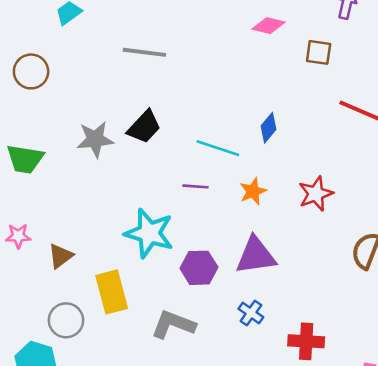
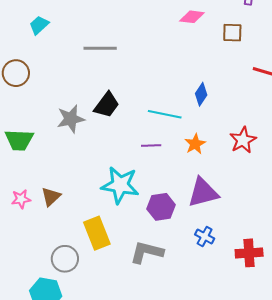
brown triangle: (61, 256) -> (51, 197), moved

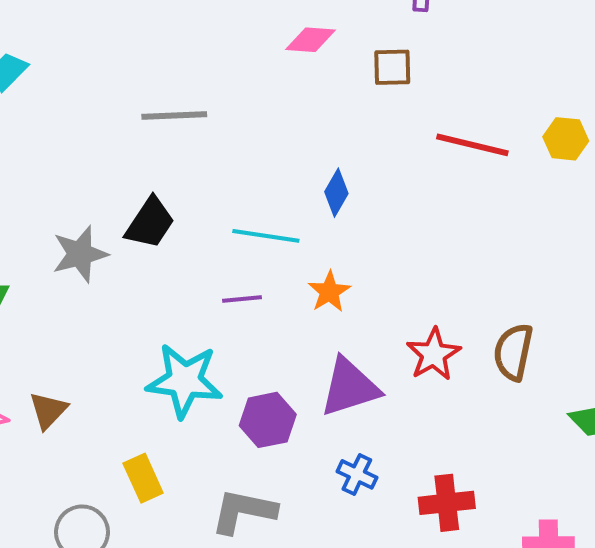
gray line: (100, 48) -> (174, 116), moved
red star: (243, 140) -> (433, 354), moved
yellow rectangle: (97, 233) -> (143, 478), size x0.7

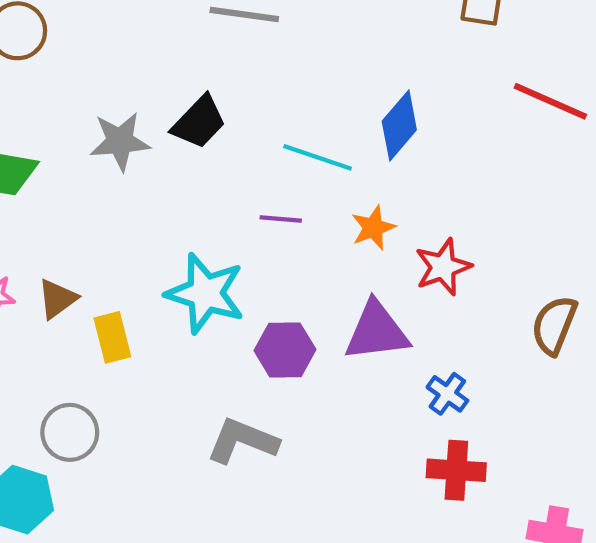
blue diamond: (336, 193) -> (399, 125), size x1.4
red star: (433, 354) -> (443, 267), moved
blue cross: (357, 474) -> (447, 394), moved
yellow rectangle: (143, 478) -> (112, 337), moved

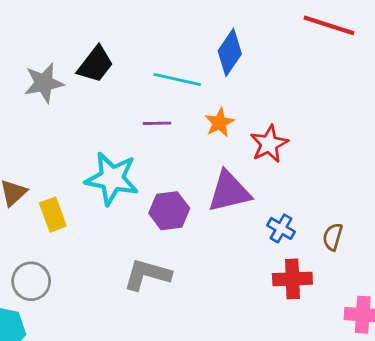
brown semicircle: (554, 325) -> (333, 237), moved, size x0.7

